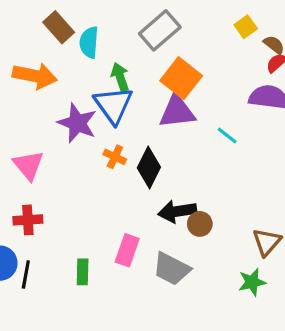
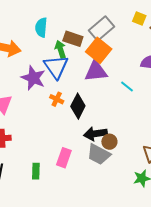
brown rectangle: (59, 27) -> (73, 39), moved, turned -30
yellow square: (246, 27) -> (139, 19), turned -32
gray rectangle: (160, 30) -> (102, 29), moved
gray trapezoid: (172, 269) -> (99, 154), moved

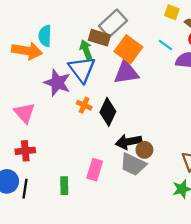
cyan semicircle: (41, 27) -> (45, 36), moved
gray rectangle: (102, 29) -> (113, 23), moved
cyan line: (127, 87) -> (165, 45), moved

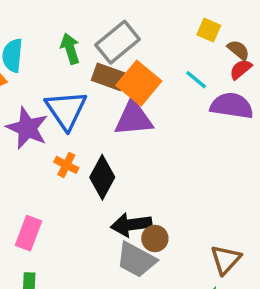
brown rectangle: (99, 38) -> (109, 77), moved
green arrow: (86, 50) -> (70, 49), moved
pink rectangle: (95, 170) -> (29, 233), moved

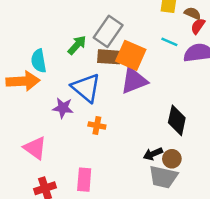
green arrow: (70, 49) -> (77, 45), turned 75
purple star: (27, 128) -> (63, 108), size x0.7
black diamond: (102, 177) -> (177, 120), moved
black arrow: (131, 225) -> (153, 154), size x0.7

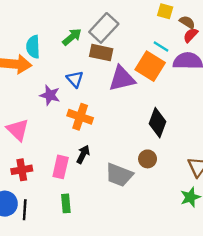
orange square: (131, 55) -> (150, 66), moved
blue triangle: (86, 88) -> (75, 79), size x0.6
orange cross: (97, 126) -> (80, 117), size x1.5
black arrow: (153, 154) -> (83, 154), moved, turned 132
gray trapezoid: (163, 177) -> (119, 175), moved

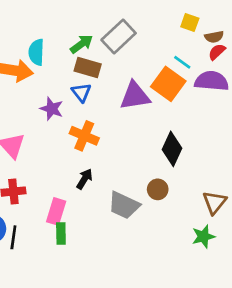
brown semicircle: (187, 22) -> (214, 37), turned 133
brown rectangle: (101, 53) -> (88, 67), moved
pink rectangle: (61, 167) -> (56, 211), moved

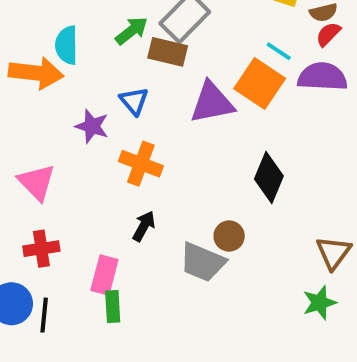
brown rectangle: (88, 67) -> (168, 52), moved
brown circle: (158, 189) -> (229, 236), moved

